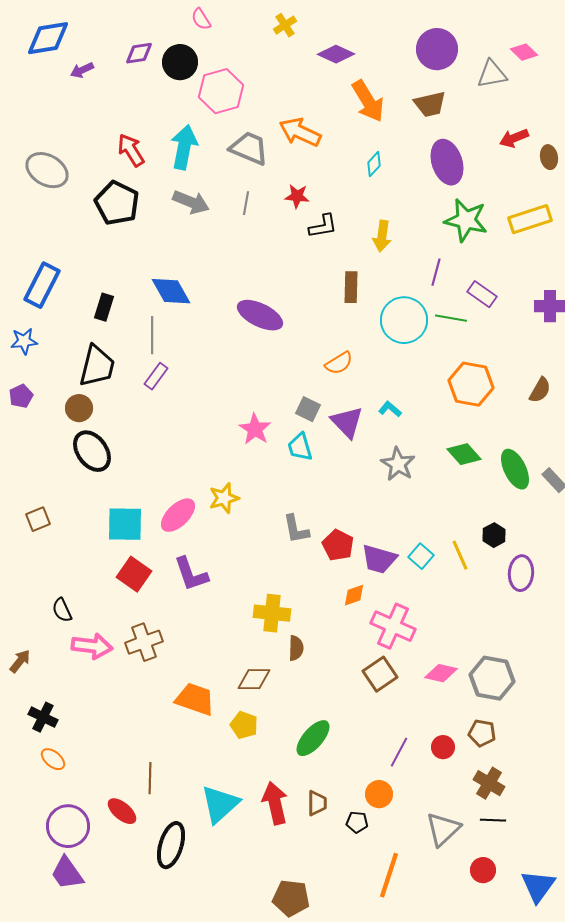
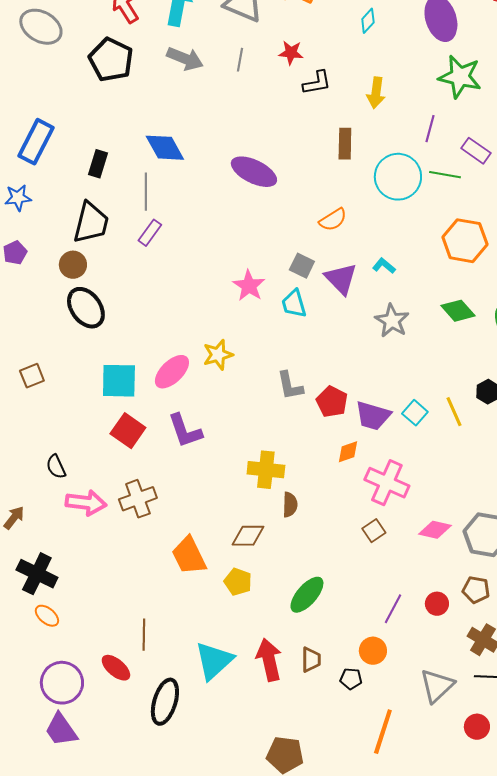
brown square: (380, 674) -> (374, 531), size x0.7
orange trapezoid: (195, 699) -> (189, 556), turned -135
black cross: (43, 717) -> (37, 574), size x1.4

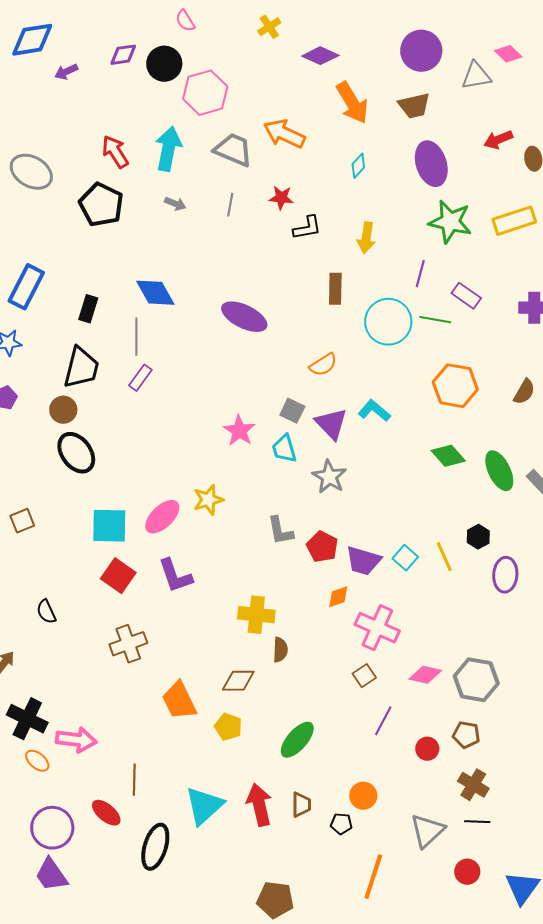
gray arrow: (185, 59) -> (175, 204), size x0.6
cyan L-shape: (384, 266) -> (374, 411), size x1.4
gray star: (392, 321) -> (329, 477), moved
pink arrow: (86, 503) -> (76, 740), moved
purple line: (393, 609) -> (383, 721), moved

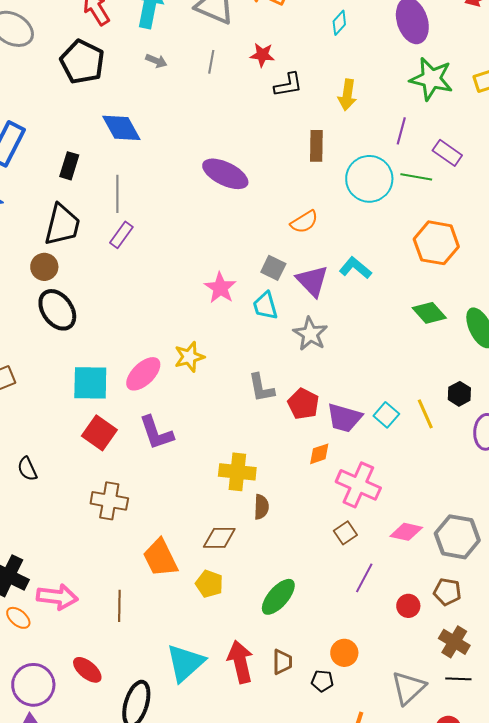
blue diamond: (155, 293) -> (121, 128), moved
brown cross: (128, 644) -> (109, 501), turned 30
brown line: (134, 780) -> (119, 606), moved

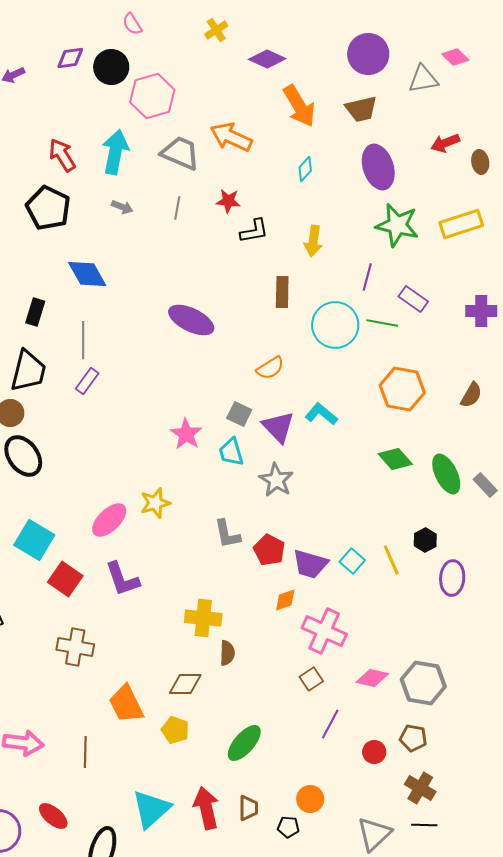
cyan square: (90, 383) -> (34, 540), moved, turned 30

